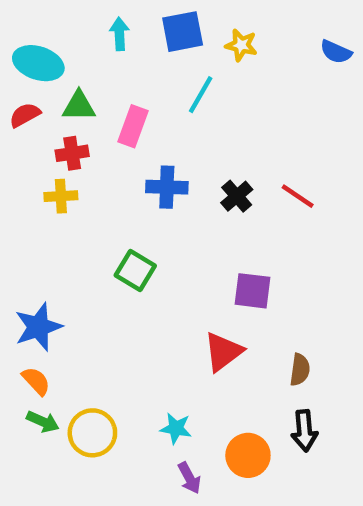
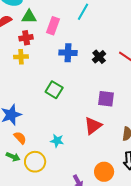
orange semicircle: (36, 381) -> (20, 138), moved
cyan star: (176, 428) -> (57, 141), moved

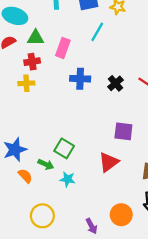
green square: (54, 90) -> (64, 148), moved
green arrow: (13, 157) -> (46, 164), moved
yellow circle: (35, 162) -> (42, 216), moved

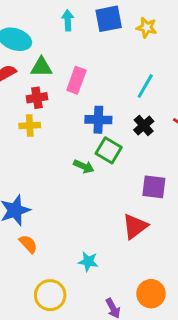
cyan line: (97, 32) -> (145, 86), moved
green square: (64, 148) -> (109, 150), moved
green arrow: (46, 164) -> (84, 166), moved
cyan star: (67, 179) -> (88, 261), moved

